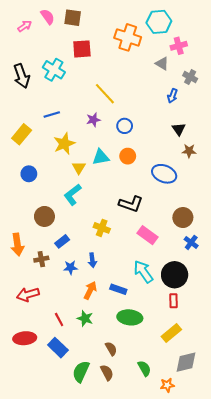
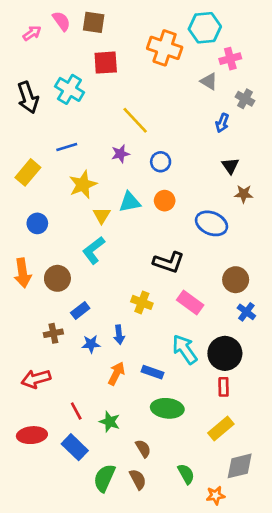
yellow cross: (102, 228) -> (142, 302), moved
orange arrow: (17, 245) -> (23, 273), moved
green star: (85, 318) -> (110, 422), moved

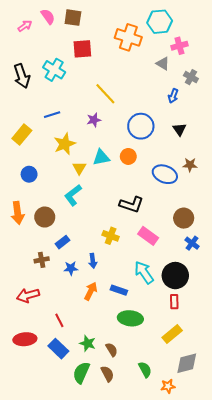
blue circle: (161, 162) -> (141, 126), moved, size x1.6
brown star: (244, 194) -> (190, 165), moved
green star: (110, 422) -> (88, 343), moved

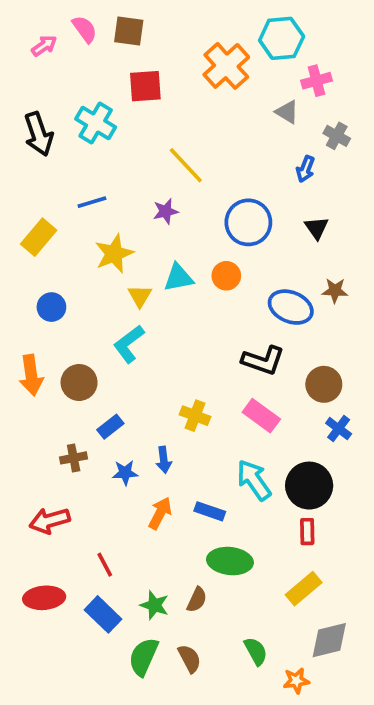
orange cross: (128, 37) -> (226, 66), turned 30
black L-shape: (131, 204) -> (263, 360), moved
brown semicircle: (112, 350) -> (197, 600), moved, turned 56

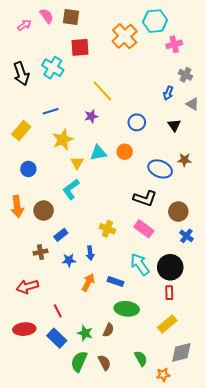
gray triangle: (287, 112) -> (193, 104), moved
blue circle: (248, 222) -> (137, 122), size x0.7

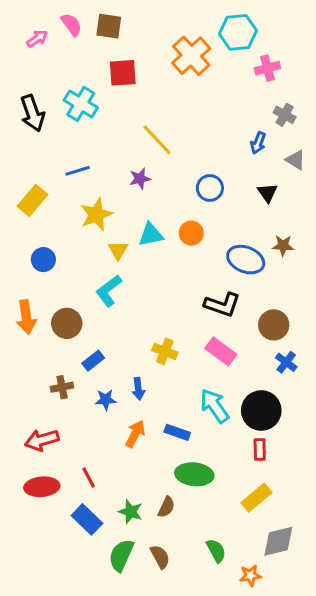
red ellipse: (24, 329) -> (42, 487), moved

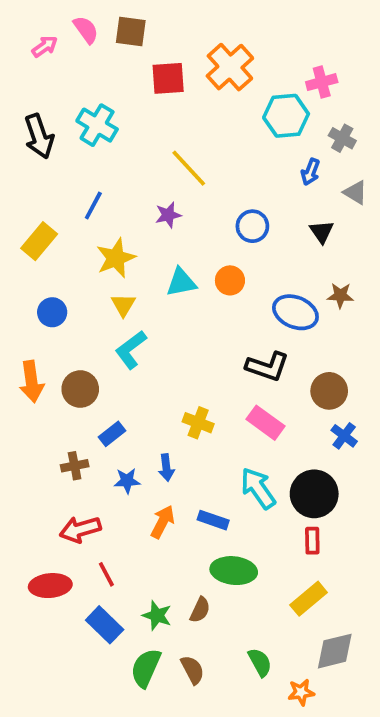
cyan hexagon: (238, 32) -> (286, 116), moved
red square: (123, 73) -> (168, 78), moved
blue line: (78, 171) -> (93, 206), turned -45
yellow triangle: (118, 250) -> (123, 305), moved
red arrow: (42, 440) -> (80, 529), moved

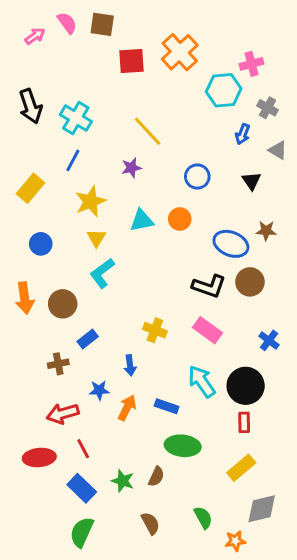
cyan cross: (97, 125) -> (76, 118), moved
brown circle: (329, 391) -> (250, 282), moved
blue star: (127, 481) -> (99, 390), moved
green semicircle: (146, 668) -> (82, 532), moved

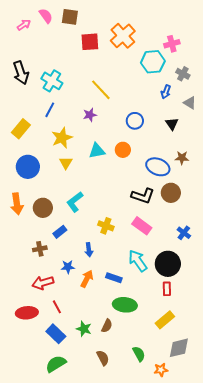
blue circle: (41, 244) -> (28, 167), size x1.5
cyan L-shape: (102, 273) -> (75, 202), moved
green semicircle: (82, 532) -> (56, 364), turned 35

